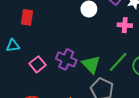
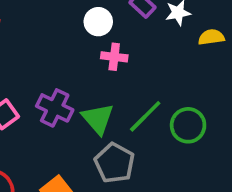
pink cross: (125, 25) -> (114, 57), moved

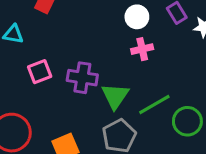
pink cross: (114, 57) -> (142, 49), turned -35
purple cross: (55, 108) -> (82, 78), turned -32

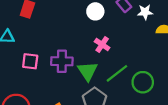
pink cross: (142, 49) -> (102, 45), moved, turned -35
pink square: (40, 72) -> (30, 61), turned 36

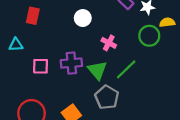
white circle: (95, 11) -> (83, 18), moved
green circle: (143, 82) -> (149, 36), moved

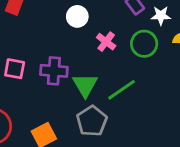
green circle: (149, 36) -> (144, 44), moved
pink cross: (109, 43) -> (106, 42), moved

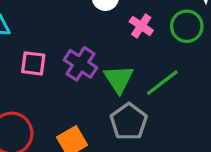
purple cross: (54, 71) -> (80, 64), turned 32

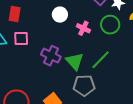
pink square: (33, 63) -> (21, 38), moved
gray pentagon: (129, 122) -> (84, 85), turned -30

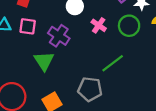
purple cross: (51, 56) -> (59, 36), moved
green triangle: (75, 61) -> (44, 61), moved

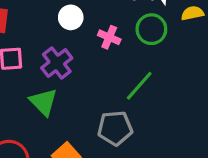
purple cross: (59, 36) -> (57, 63), turned 30

